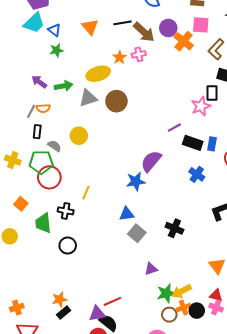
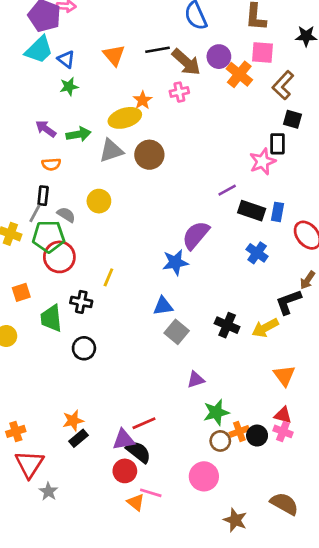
orange star: (119, 57) -> (143, 100), moved
gray line: (31, 111) -> (35, 213), moved
orange square: (21, 204) -> (21, 292), turned 32
yellow arrow: (182, 291) -> (265, 328), moved

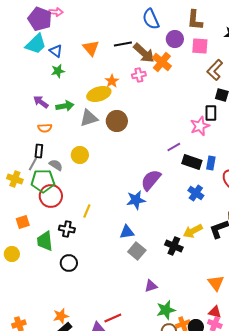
purple circle: (219, 57) -> (175, 39), moved
orange cross: (239, 74) -> (162, 62), moved
yellow arrow: (265, 328) -> (193, 231), moved

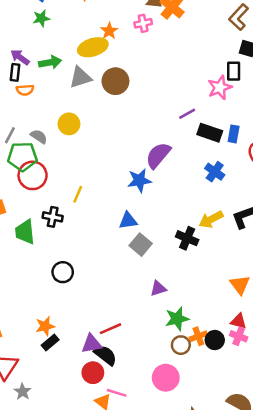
black rectangle: (39, 151) -> (15, 72), moved
black circle: (69, 263) -> (63, 272), moved

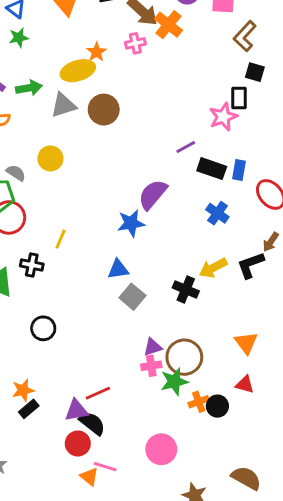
pink cross: (239, 336) -> (151, 366), moved, turned -30
brown circle: (181, 345) -> (184, 357), moved, size x1.6

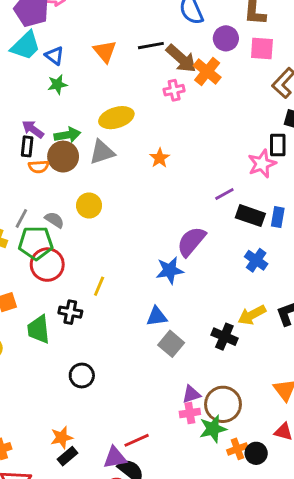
orange star: (97, 52) -> (160, 158), moved
brown circle: (104, 110) -> (63, 157), moved

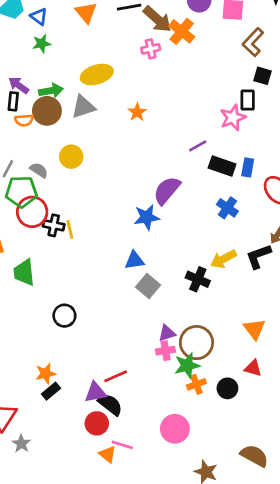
yellow line: (99, 286) -> (70, 229), moved, turned -36
black cross: (70, 312) -> (54, 225), moved
orange cross: (237, 449) -> (196, 384), moved

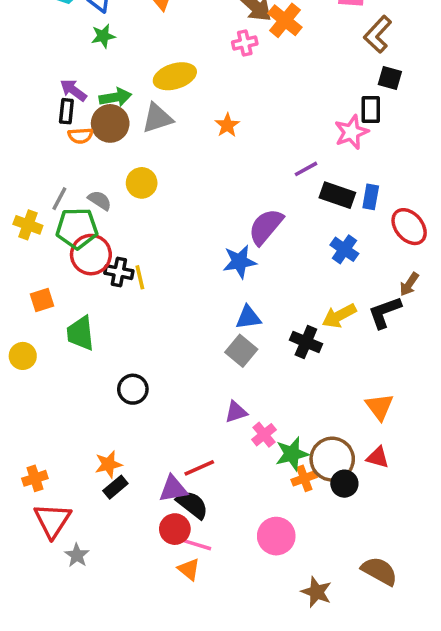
blue triangle: (135, 260) -> (248, 318), moved
purple triangle: (167, 333) -> (236, 412), moved
brown circle: (196, 343) -> (332, 459), moved
pink cross: (165, 351) -> (264, 435), turned -30
pink line: (122, 445) -> (198, 545), moved

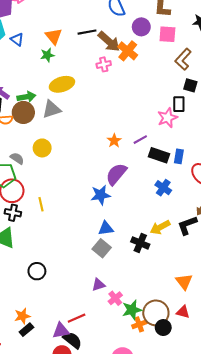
green star: (103, 36) -> (47, 55), moved
orange star: (227, 125) -> (114, 141), moved
black cross: (119, 272) -> (13, 213), moved

